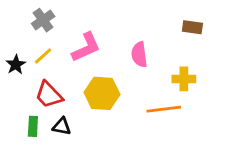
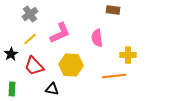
brown rectangle: (192, 27) -> (113, 10), moved
black star: (16, 65) -> (11, 54), moved
green rectangle: (33, 126) -> (12, 89), moved
black triangle: (62, 126) -> (52, 89), moved

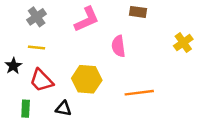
pink L-shape: (60, 33) -> (87, 19), moved
yellow line: (30, 39) -> (37, 47), turned 48
yellow cross: (128, 55) -> (183, 43), moved, turned -35
green rectangle: (12, 89) -> (26, 109), moved

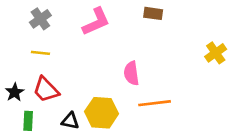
yellow cross: (183, 43) -> (216, 53), moved
pink semicircle: (118, 46) -> (131, 73), moved
black star: (13, 66) -> (15, 92), moved
yellow hexagon: (87, 79) -> (102, 113), moved

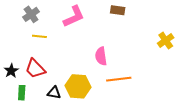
yellow line: (40, 53) -> (39, 36), moved

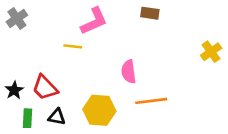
gray cross: (31, 14) -> (17, 18), moved
yellow line: (39, 36) -> (73, 46), moved
black triangle: (54, 93) -> (57, 117), moved

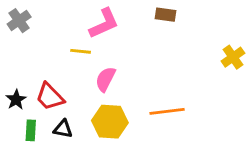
pink semicircle: (129, 72) -> (105, 79), moved, turned 35

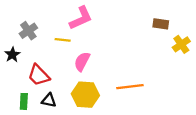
brown rectangle: (166, 15) -> (161, 24), moved
gray cross: (19, 21) -> (28, 31), moved
black star: (16, 100) -> (12, 55), moved

